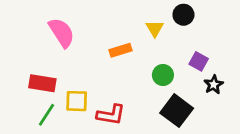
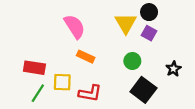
yellow triangle: (155, 28) -> (126, 23), size x1.5
pink semicircle: (62, 33) -> (75, 27), moved
orange rectangle: (120, 50) -> (86, 57), moved, turned 42
purple square: (199, 61) -> (149, 33), moved

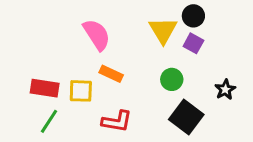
yellow square: (62, 82) -> (81, 91), moved

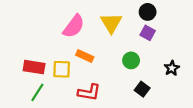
yellow triangle: (163, 30) -> (111, 23), moved
pink semicircle: (97, 35) -> (74, 26), turned 70
black square: (186, 117) -> (142, 89), size x0.6

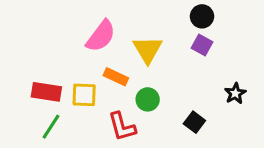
yellow triangle: (111, 23) -> (148, 50), moved
green circle: (131, 60) -> (148, 99), moved
red L-shape: (89, 92) -> (122, 127), turned 65

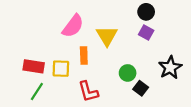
orange rectangle: (116, 77) -> (84, 56), turned 63
black star: (235, 93) -> (170, 68), size x1.5
green circle: (148, 99) -> (128, 73), moved

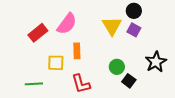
yellow triangle: (107, 36) -> (112, 26), moved
red rectangle: (34, 66) -> (38, 33), moved, turned -48
green line: (37, 92) -> (34, 84), turned 54

